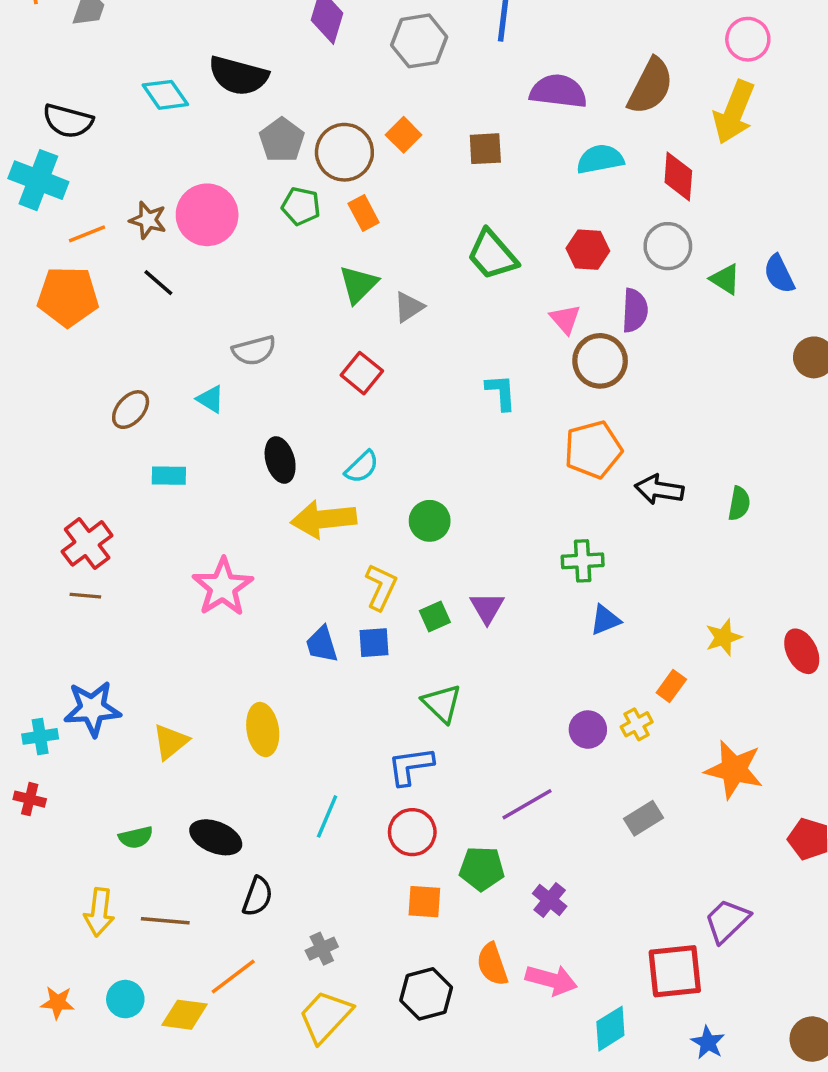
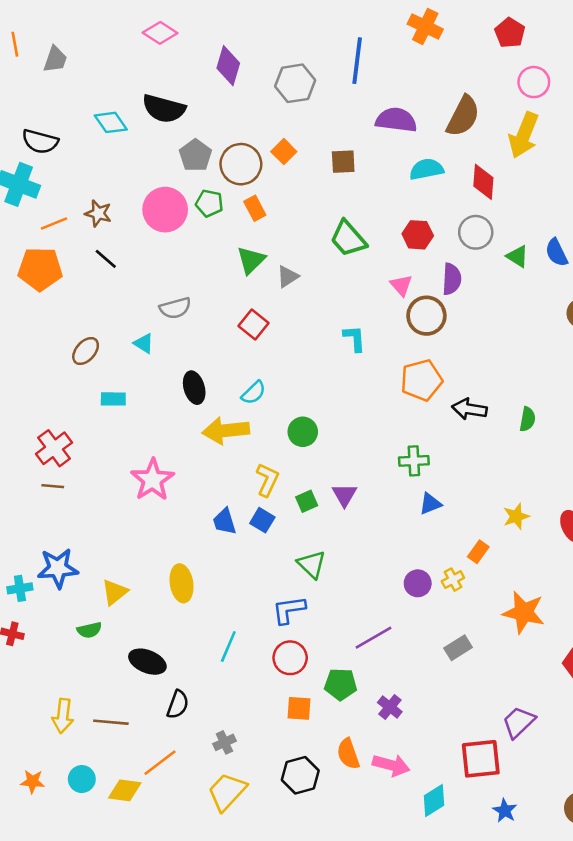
pink circle: (207, 215) -> (165, 210), moved
blue square: (374, 643) -> (262, 520), turned 35
green semicircle: (136, 837) -> (89, 630), moved

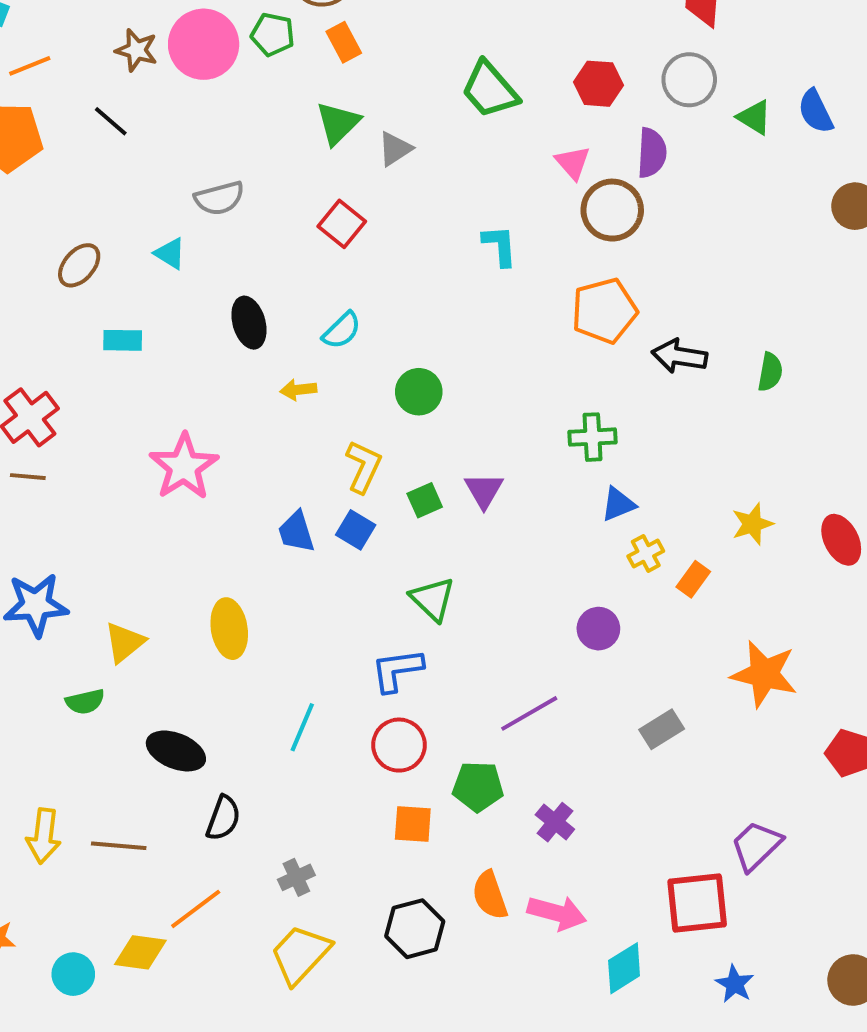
brown star: (98, 213) -> (136, 50), moved
yellow arrow: (226, 431) -> (298, 390), size x0.5
yellow cross: (453, 580) -> (646, 554), moved
cyan circle: (82, 779) -> (73, 974), moved

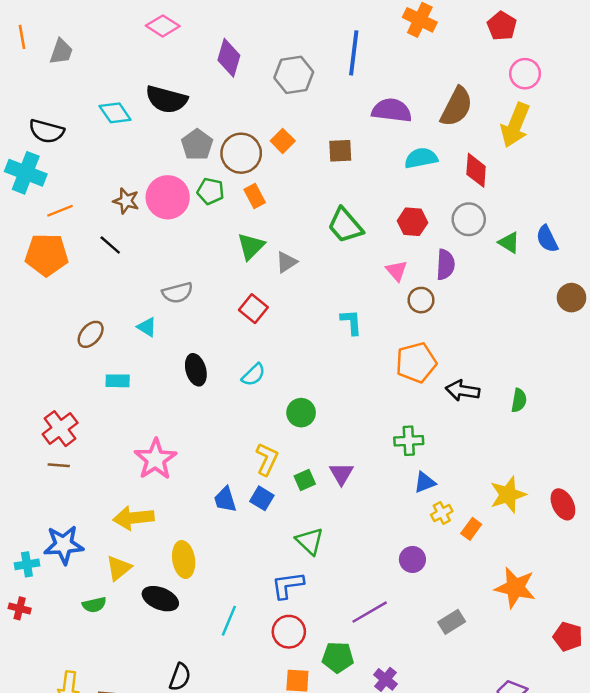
brown circle: (612, 210) -> (421, 300), size x0.7
yellow arrow: (298, 390) -> (133, 518), moved, size x1.8
yellow star: (752, 524) -> (508, 495), size x1.4
black ellipse: (176, 751) -> (160, 599), moved

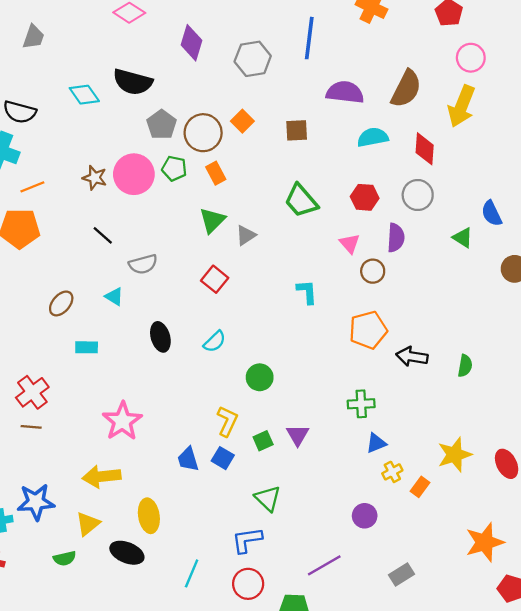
green triangle: (509, 243) -> (463, 238), moved
black line: (110, 245) -> (103, 235), moved
orange star: (515, 588) -> (485, 542), moved, turned -30

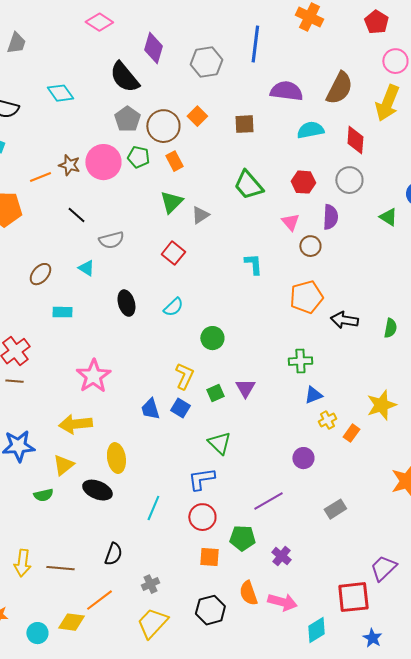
black semicircle: (133, 82) -> (124, 77), moved, turned 36
orange line: (32, 187) -> (40, 177), moved

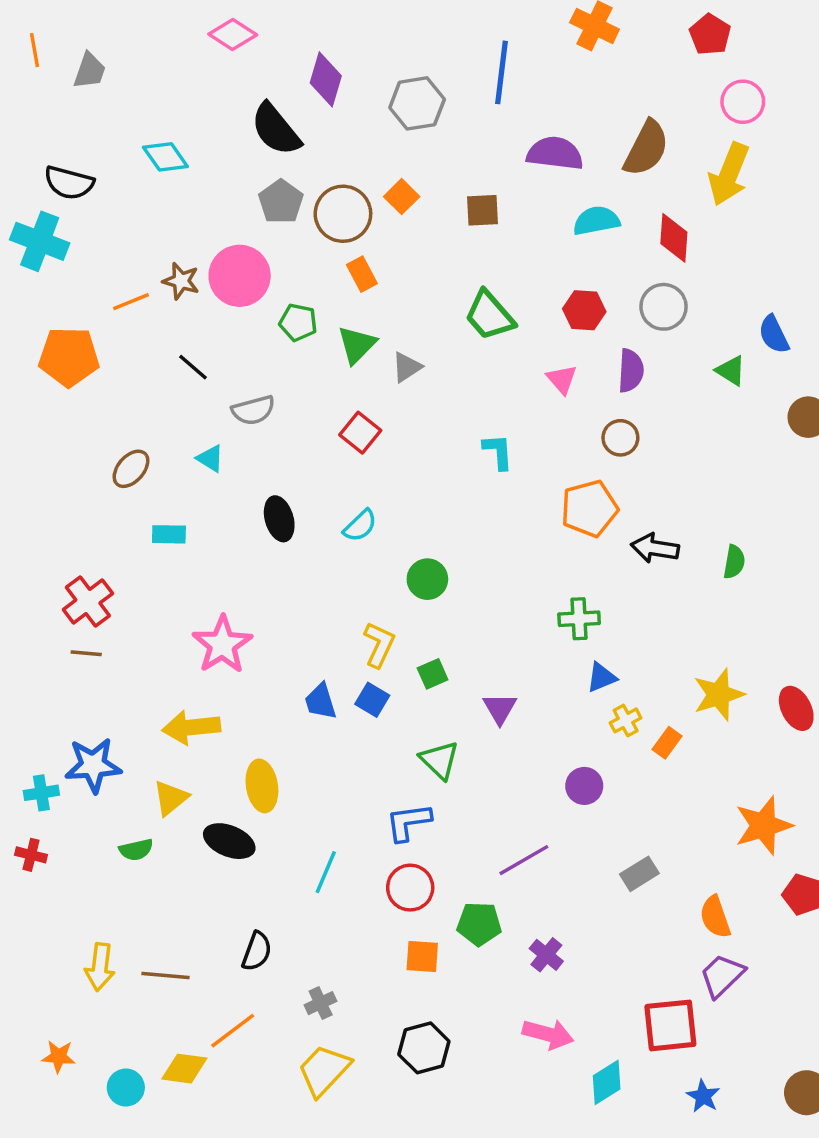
green pentagon: (138, 157) -> (298, 322), moved
brown circle: (310, 246) -> (620, 438), moved
purple triangle: (245, 388) -> (500, 708), moved
orange semicircle: (248, 593) -> (715, 917), moved

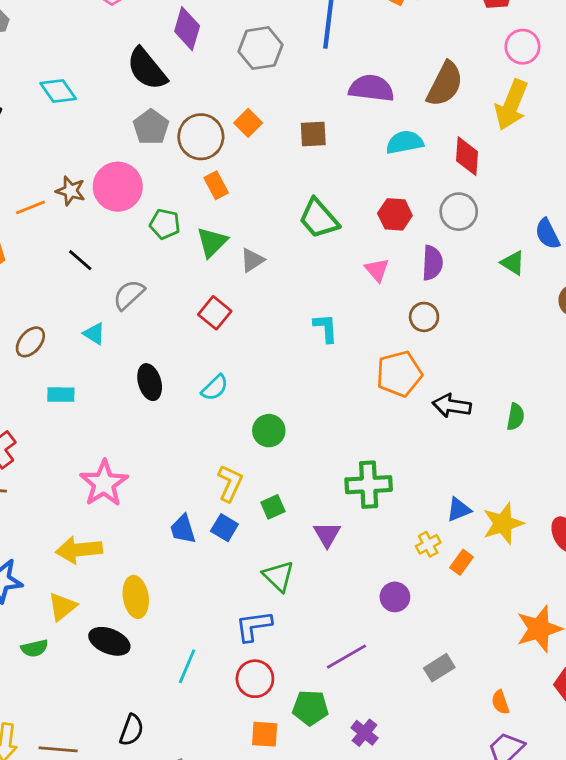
gray semicircle: (253, 410) -> (129, 295), turned 152
green cross: (579, 619) -> (369, 485), moved, size x1.4
blue triangle: (601, 677) -> (459, 510), moved
orange semicircle: (715, 917) -> (500, 702), size x0.7

